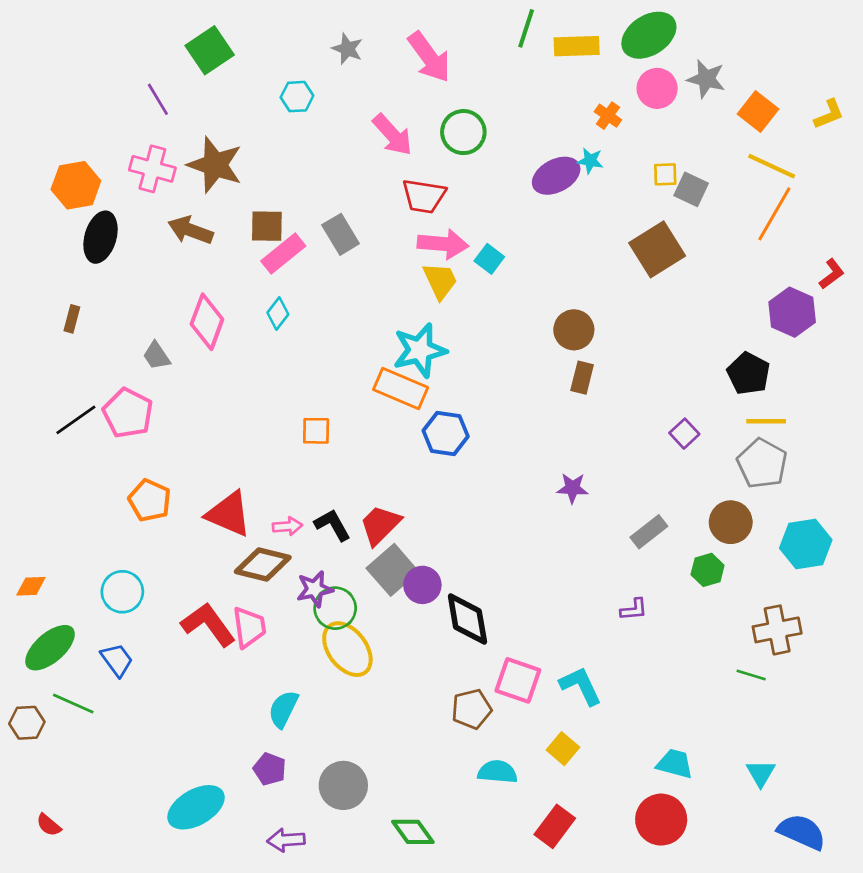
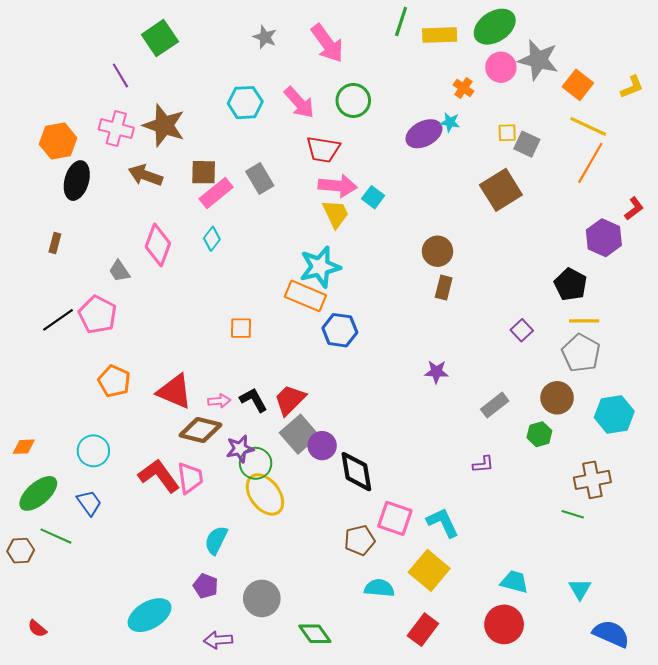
gray star: (706, 79) -> (538, 60), size x1.4
cyan hexagon: (297, 97) -> (245, 103), moved, size x1.4
yellow square: (563, 749) -> (429, 570), size x1.6

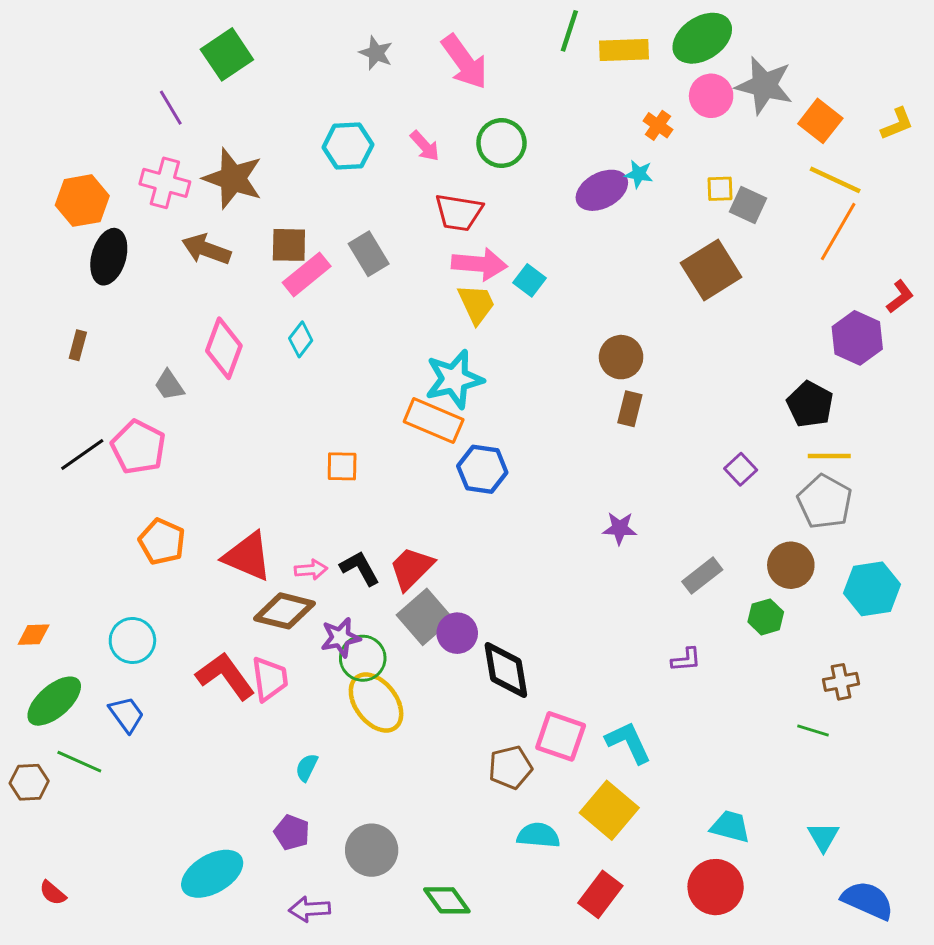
pink arrow: (299, 103) -> (425, 146), size x0.7
brown cross: (592, 480) -> (841, 682), size x0.7
cyan semicircle: (216, 540) -> (307, 767), size x0.7

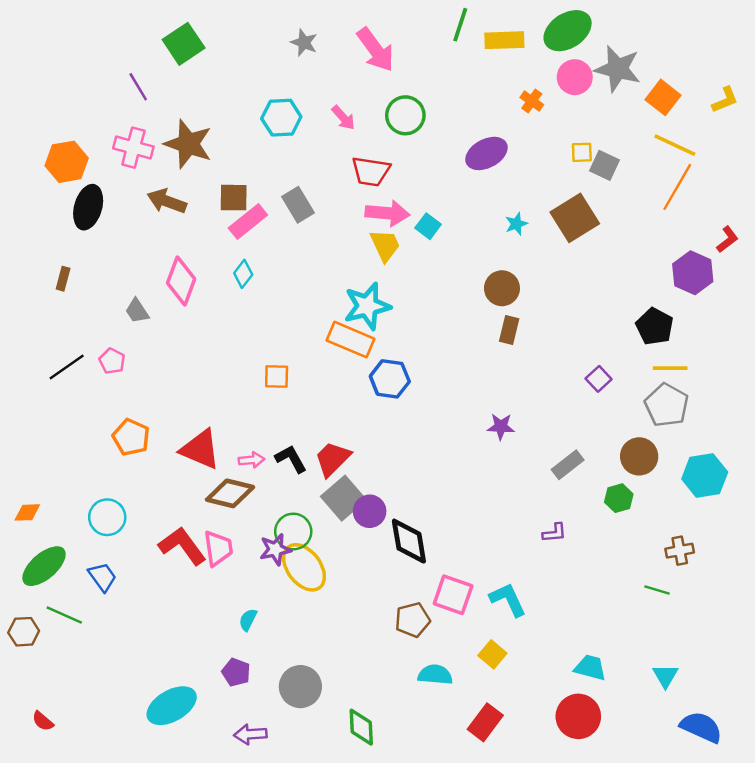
cyan star: (639, 174) -> (516, 224), moved, turned -30
pink pentagon: (138, 447) -> (112, 361), size x0.6
purple star: (341, 638) -> (275, 549), moved
yellow square: (609, 810) -> (492, 654), size x0.6
green diamond: (447, 900) -> (361, 727), turned 33

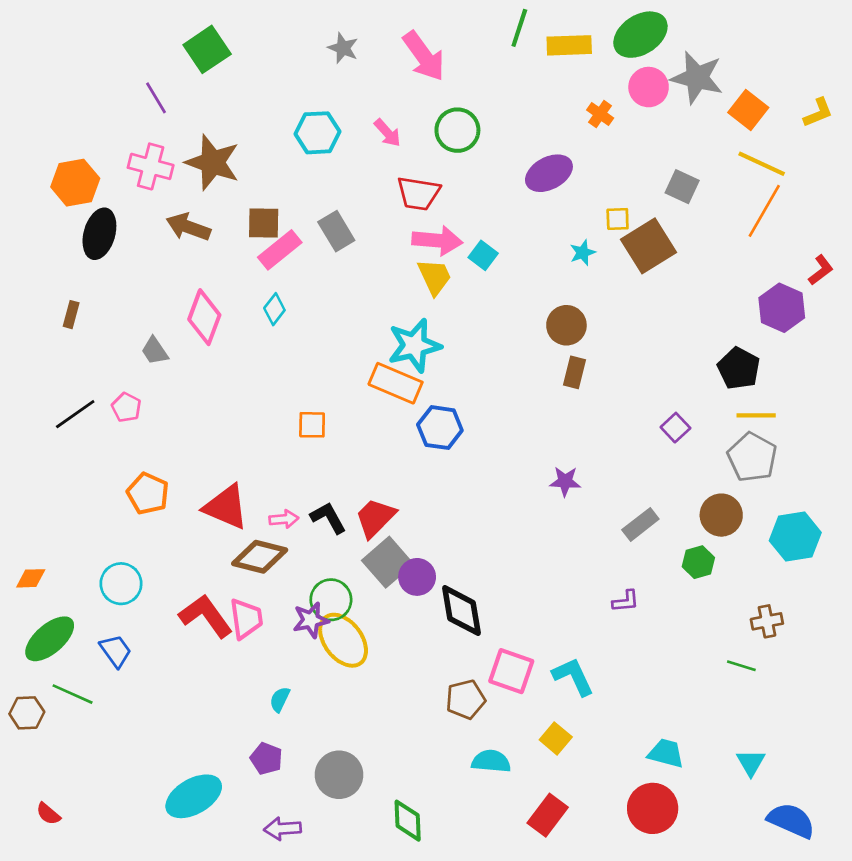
yellow square: (582, 152) -> (618, 219), moved

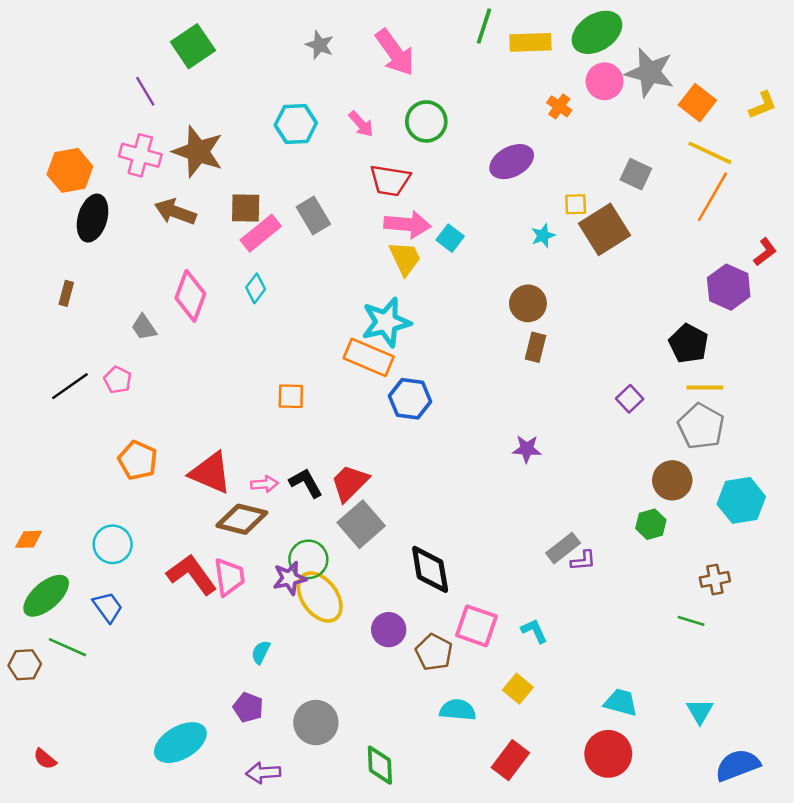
gray rectangle: (640, 524) -> (563, 548), moved
purple circle: (417, 577) -> (389, 630), moved
cyan L-shape: (573, 677) -> (534, 631), size x0.7
brown pentagon: (466, 699) -> (434, 652), turned -30
blue semicircle: (791, 821) -> (738, 765), turned -45

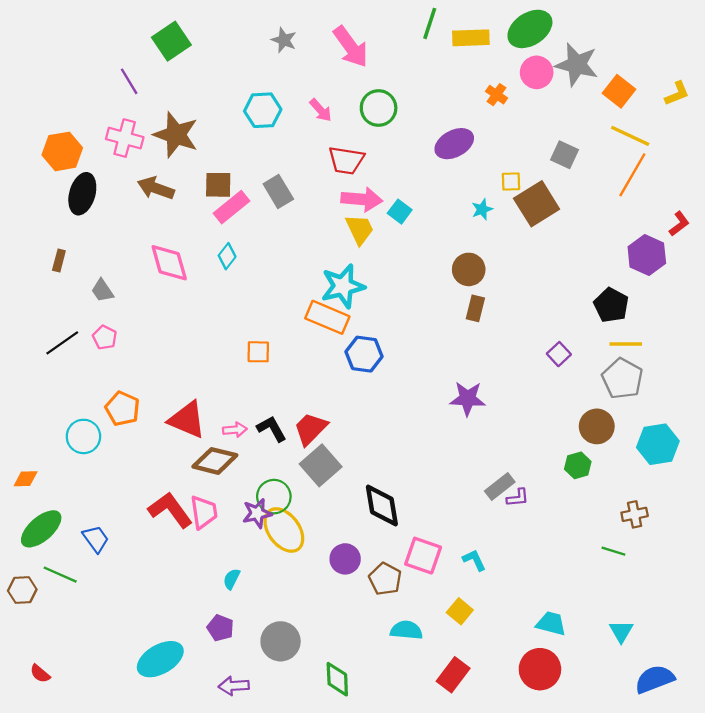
pink diamond: (190, 296) -> (169, 263), turned -36
gray trapezoid: (144, 327) -> (102, 291), moved
purple star: (527, 449) -> (468, 399), size x1.4
cyan circle: (113, 544) -> (83, 436), moved

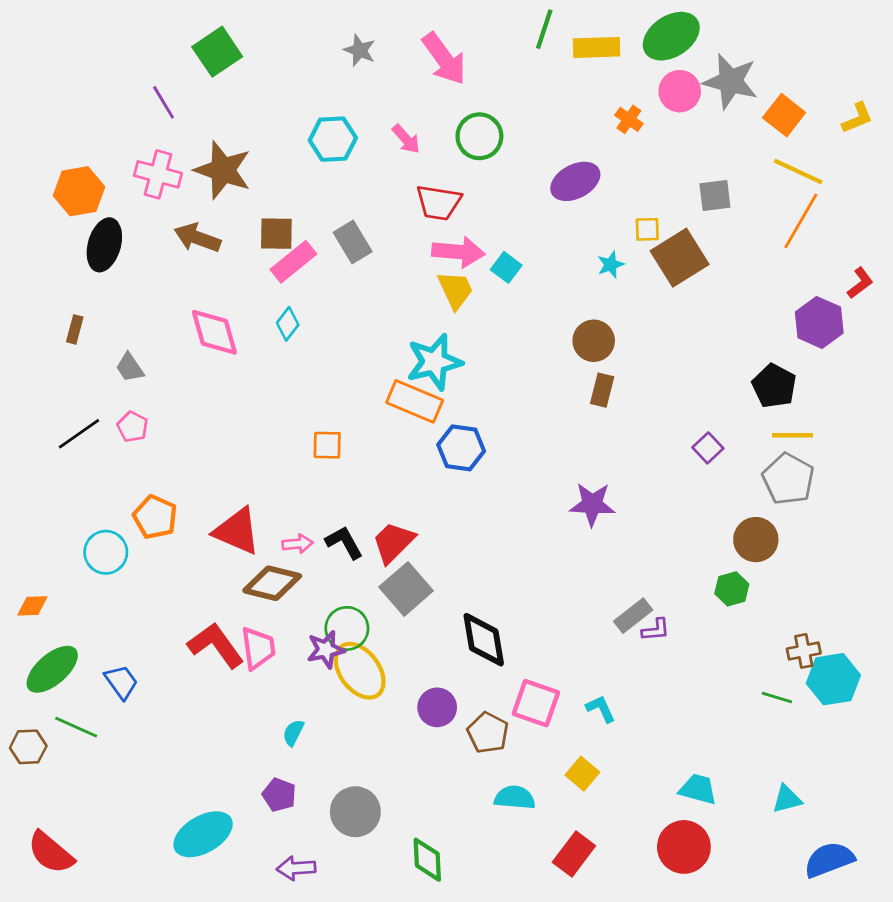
gray square: (564, 155) -> (715, 196), turned -32
cyan hexagon: (658, 444) -> (833, 679), moved
cyan triangle: (621, 631) -> (787, 799), turned 45
red semicircle: (40, 674) -> (51, 853), size x1.8

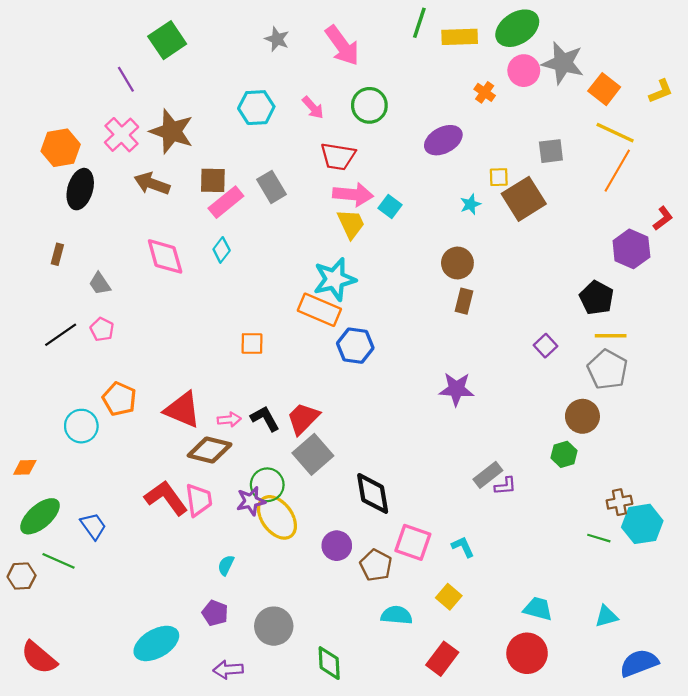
pink cross: (158, 174) -> (122, 135), turned 32

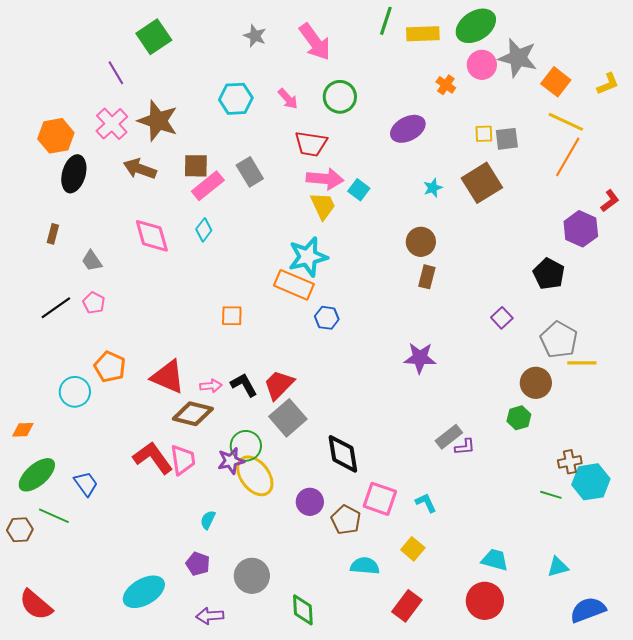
yellow square: (499, 177) -> (484, 134), moved
yellow line: (611, 336) -> (582, 363), moved
blue hexagon: (355, 346) -> (327, 318), size x0.7

